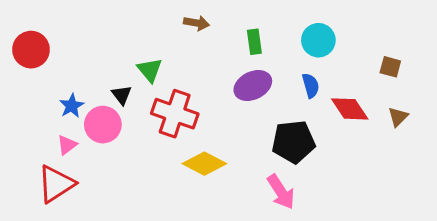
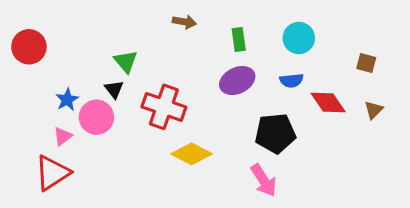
green triangle: (150, 70) -> (126, 61), moved
blue semicircle: (311, 86) -> (291, 81), turned 100

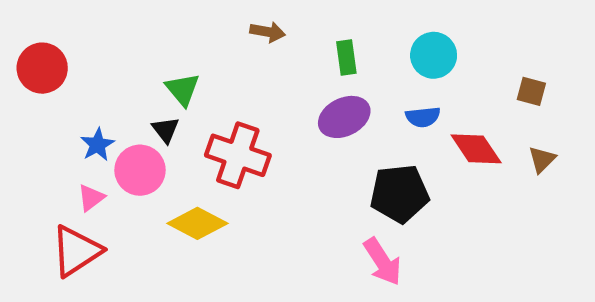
yellow diamond: (192, 154) -> (197, 223), moved

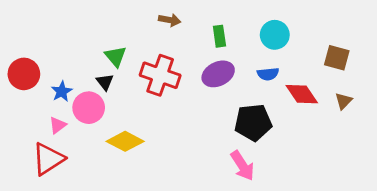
red circle: (42, 68) -> (24, 74), moved
brown square: (531, 91) -> (337, 58), size x1.4
red cross: (238, 155) -> (160, 75), moved

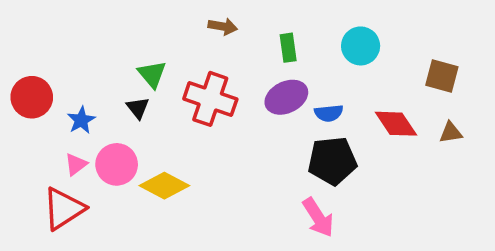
blue semicircle: (268, 74) -> (329, 113), moved
brown triangle: (344, 101) -> (451, 133), turned 36
pink circle: (89, 108) -> (117, 164), moved

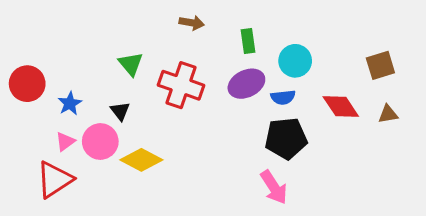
cyan circle: (361, 46) -> (295, 61), moved
brown square: (442, 76) -> (380, 65), turned -32
black triangle: (138, 108) -> (120, 111), moved

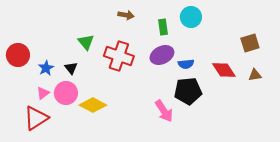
cyan circle: (295, 61) -> (191, 17), moved
black triangle: (120, 111) -> (71, 68), moved
pink arrow: (274, 187) -> (164, 111), moved

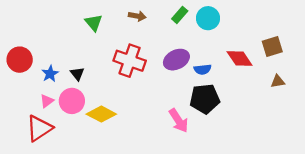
green rectangle: (163, 27) -> (180, 15), moved, turned 49
green triangle: (86, 42) -> (94, 23), moved
red diamond: (224, 70) -> (240, 58), moved

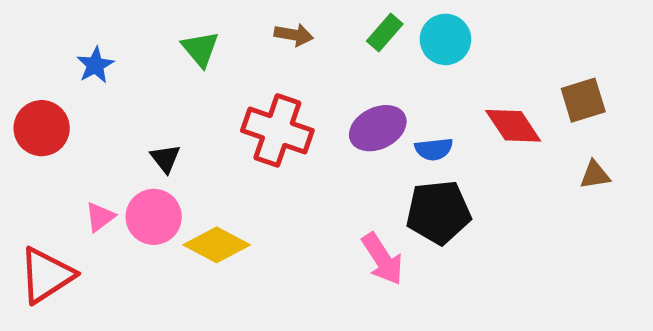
blue star: (50, 74) -> (95, 65), moved
red triangle: (39, 128) -> (46, 275), moved

